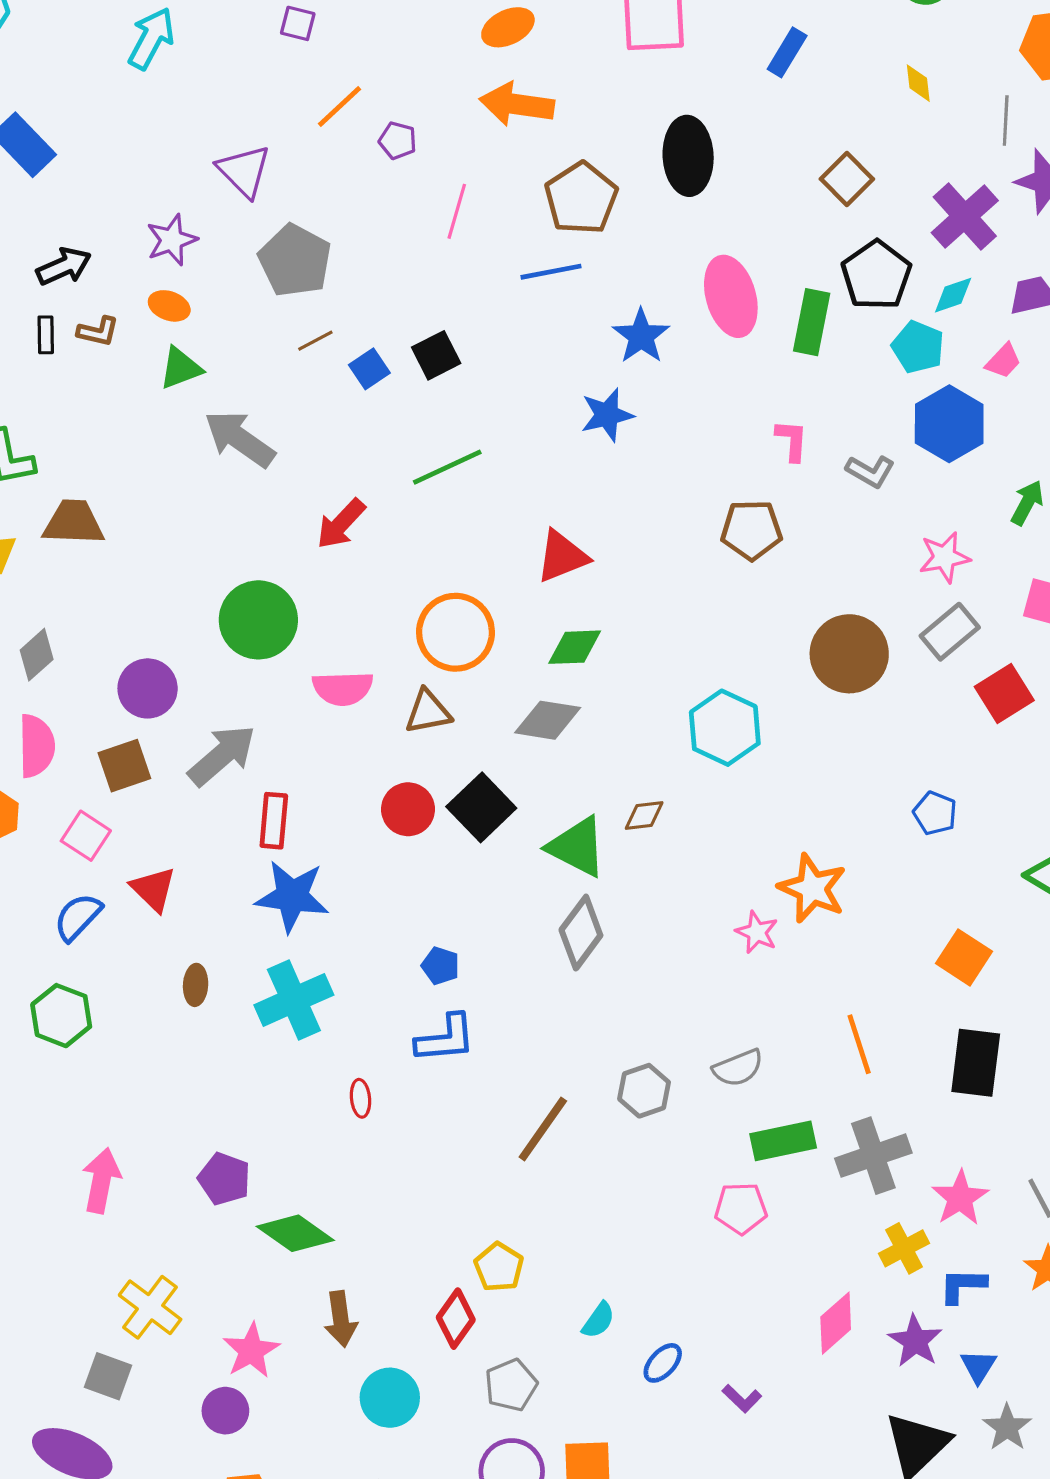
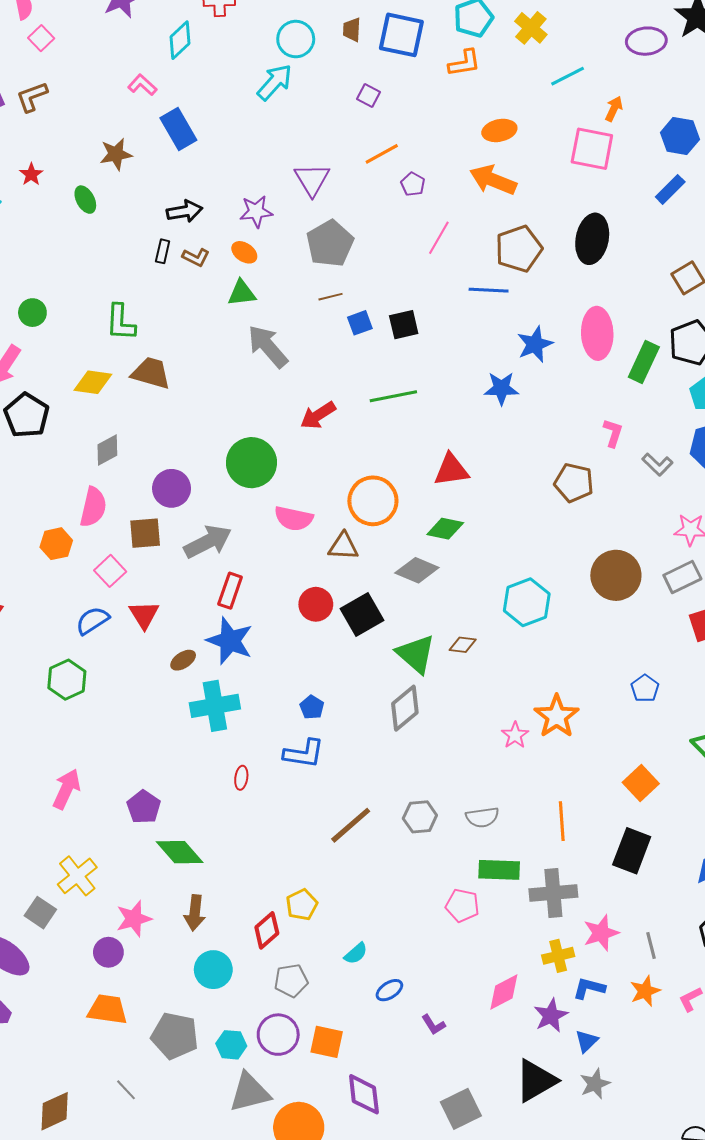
brown ellipse: (196, 985) -> (183, 660), moved, turned 40

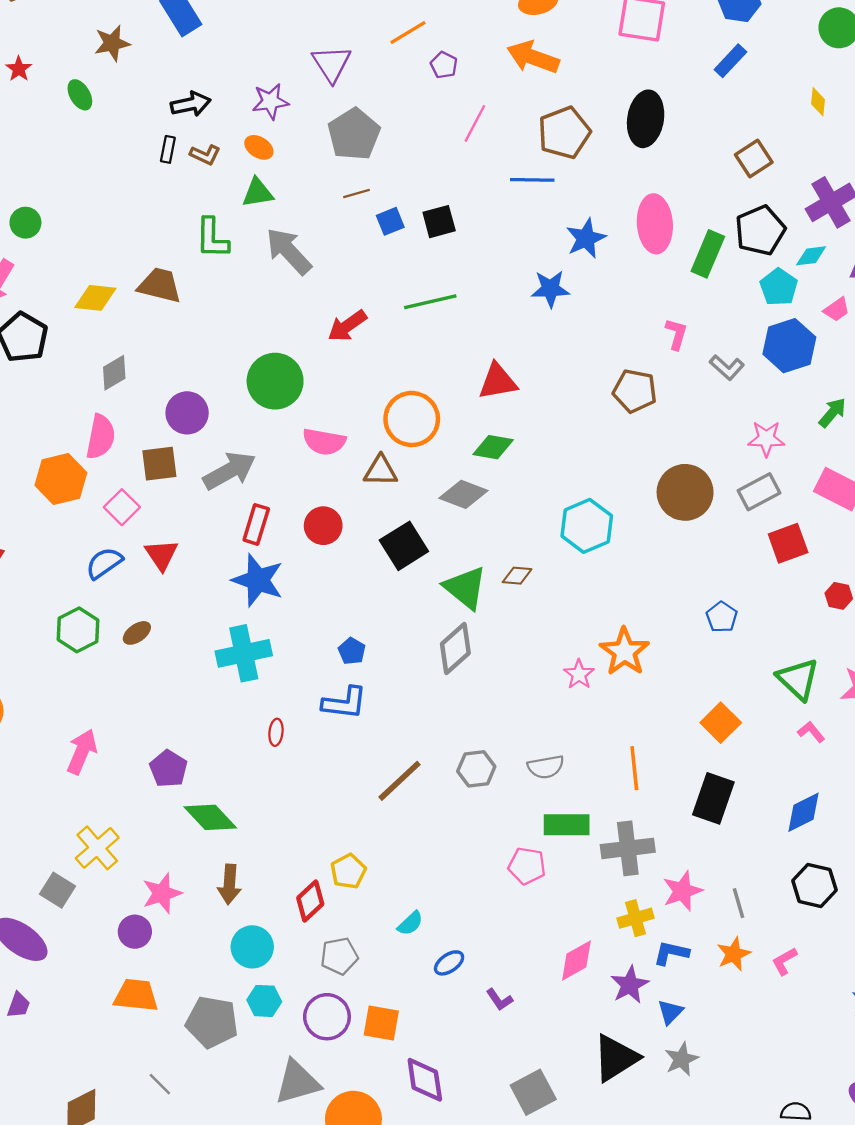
green L-shape: (121, 322) -> (212, 238), moved
orange hexagon: (56, 544) -> (61, 479), size x1.4
red circle: (316, 604) -> (323, 526), moved
brown ellipse: (183, 660) -> (137, 633), moved
cyan hexagon: (231, 1045) -> (264, 1001), moved

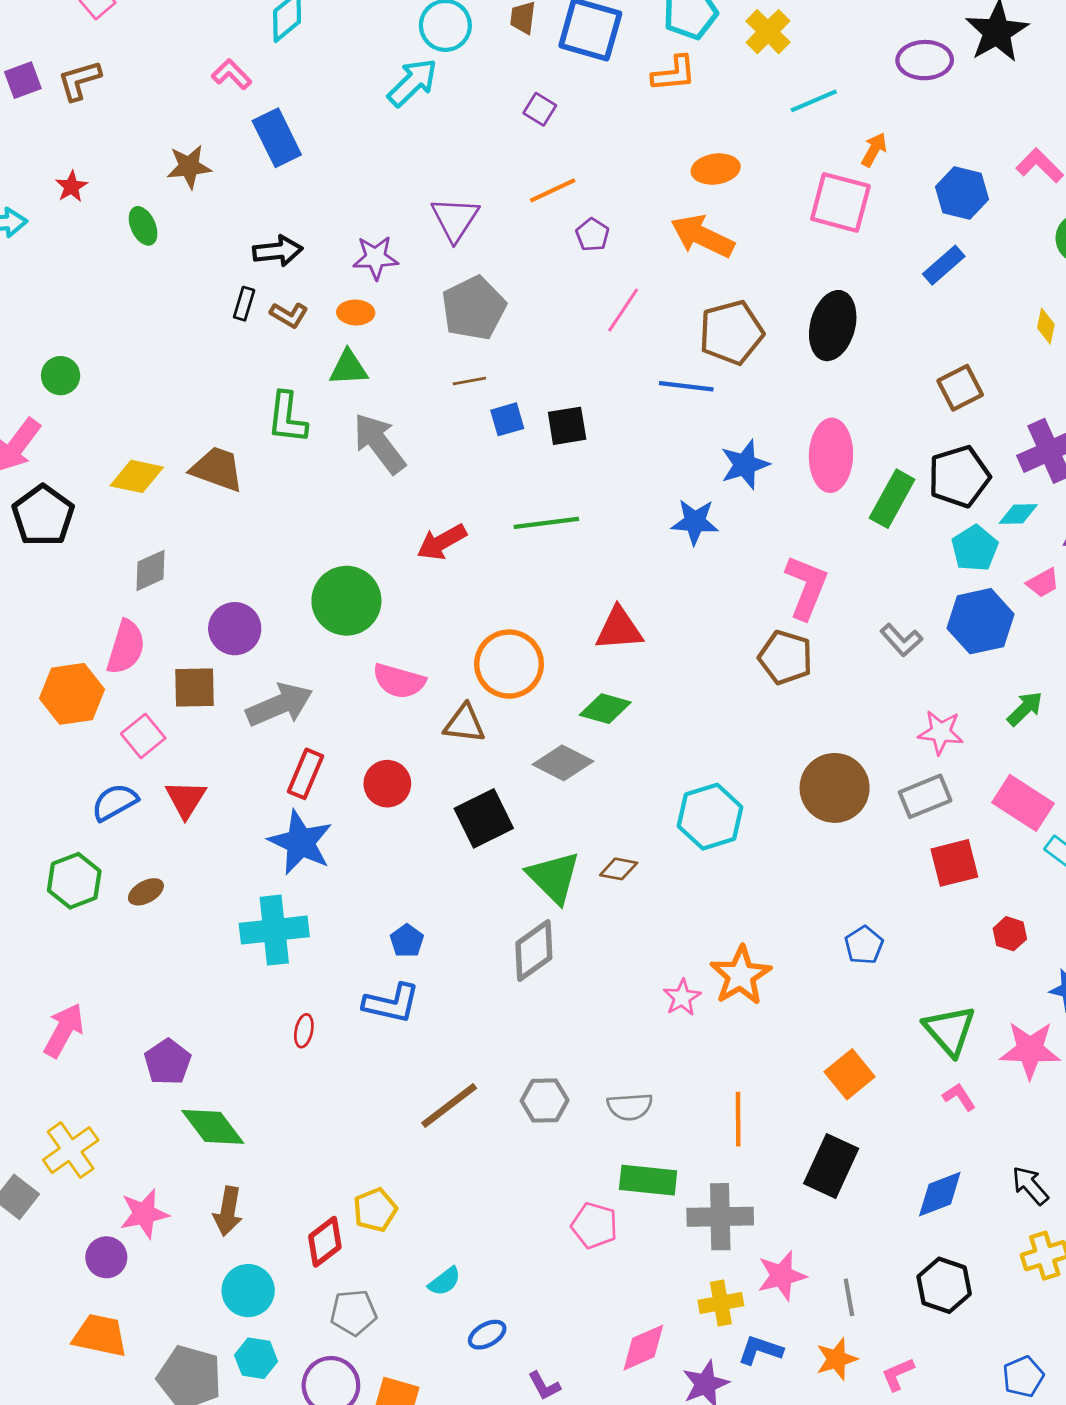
orange ellipse: (259, 147) -> (356, 313), turned -36
pink L-shape: (676, 334) -> (806, 587), moved, size x1.6

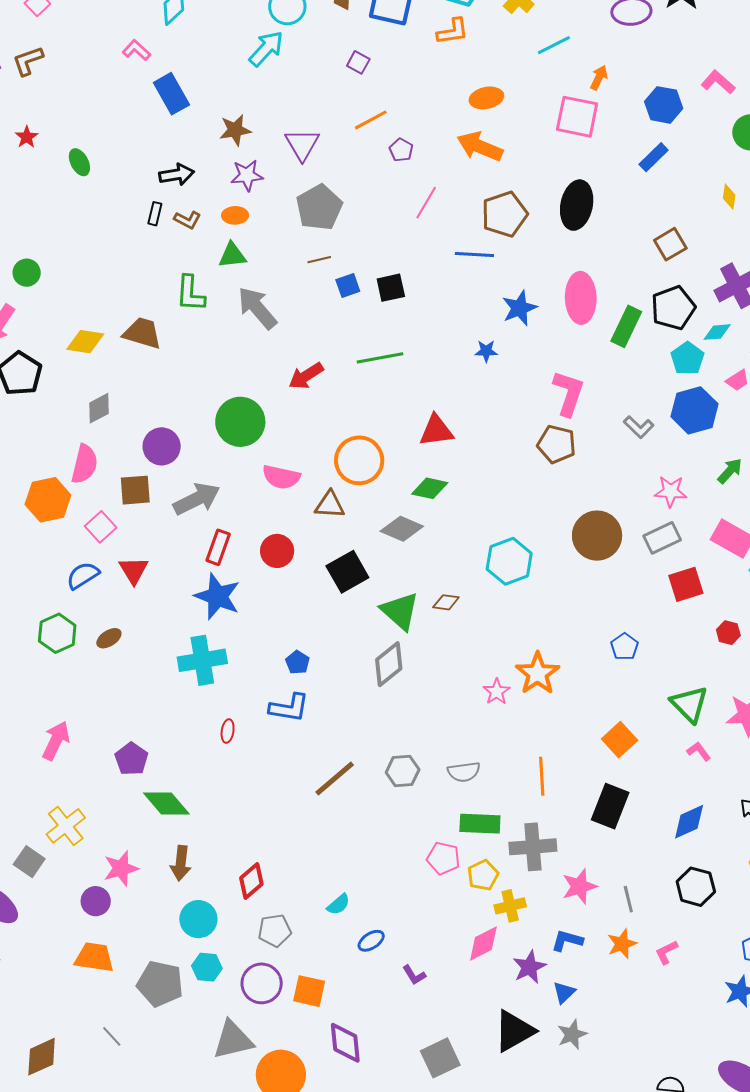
brown star: (189, 167) -> (235, 130), moved
blue star: (695, 522) -> (486, 351), size x0.7
yellow pentagon: (375, 1210) -> (483, 875), moved
yellow cross: (721, 1303) -> (510, 906), moved

